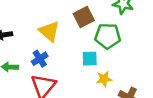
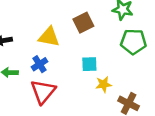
yellow triangle: (49, 31) -> (49, 37), turned -30
green pentagon: (108, 36) -> (133, 42), moved

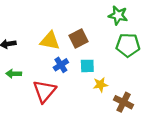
brown square: (83, 23) -> (78, 38), moved
blue cross: (39, 64) -> (61, 65), moved

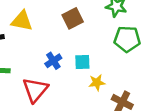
brown square: (78, 38) -> (73, 18), moved
yellow triangle: (50, 41) -> (22, 21), moved

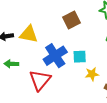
yellow triangle: (22, 21) -> (29, 34), moved
blue cross: (53, 61) -> (55, 56), size x1.6

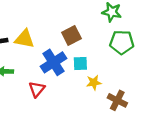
brown square: (72, 20) -> (71, 36), moved
red triangle: (40, 80) -> (37, 89), size x0.7

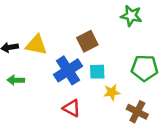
green pentagon: (122, 42) -> (145, 68), moved
red triangle: (37, 89) -> (72, 108), moved, turned -42

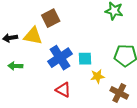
brown square: (87, 41) -> (51, 18), moved

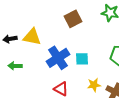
brown square: (51, 18) -> (73, 19), moved
yellow star: (97, 76) -> (94, 85), moved

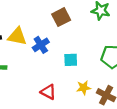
blue cross: (58, 58) -> (41, 45), moved, size x0.7

